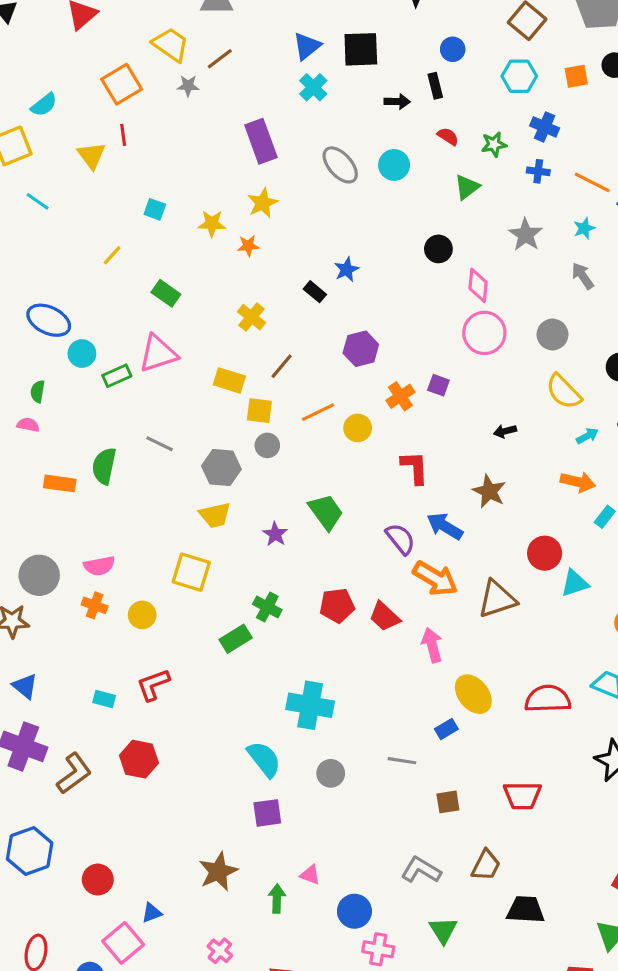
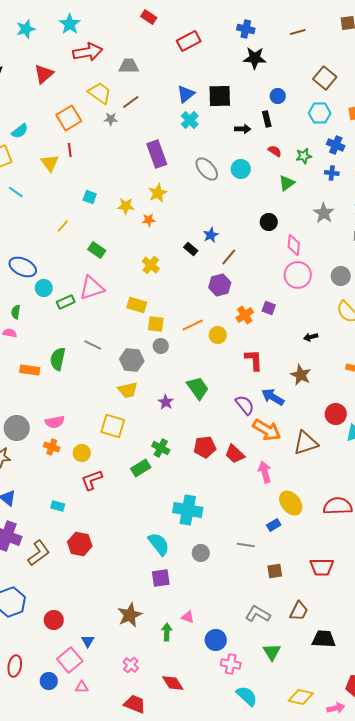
brown line: (282, 366) -> (229, 257), moved
red L-shape: (153, 685) -> (92, 480), moved
blue triangle: (152, 913) -> (88, 641), turned -40

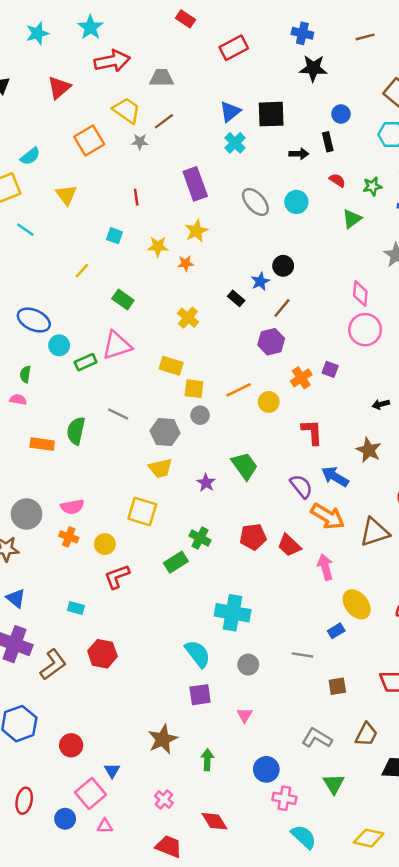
red line: (70, 150) -> (136, 197), moved
black circle: (269, 222) -> (283, 266), moved
pink triangle: (188, 617) -> (245, 715), moved, turned 40

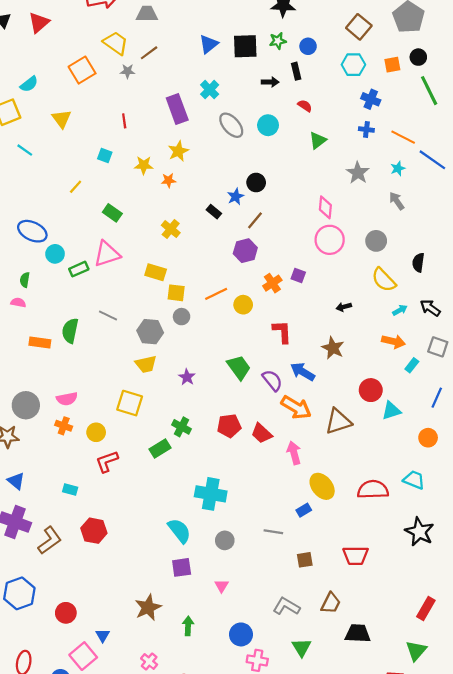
red triangle: (59, 88) -> (39, 23), moved
cyan cross: (235, 143) -> (210, 90), moved
green star: (372, 186) -> (278, 41), moved
green trapezoid: (245, 466) -> (239, 367), moved

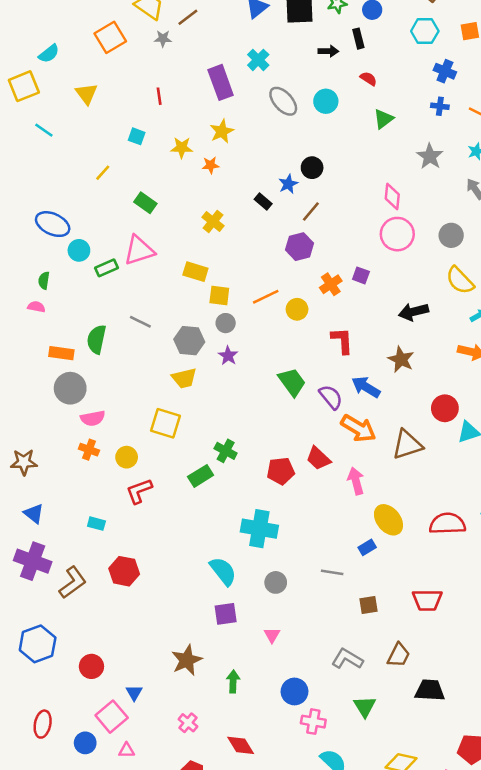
black arrow: (344, 307) -> (414, 312), size x1.6
purple star: (187, 377) -> (228, 356), moved
gray circle: (26, 405) -> (70, 388), moved
red pentagon: (229, 426) -> (281, 471), moved

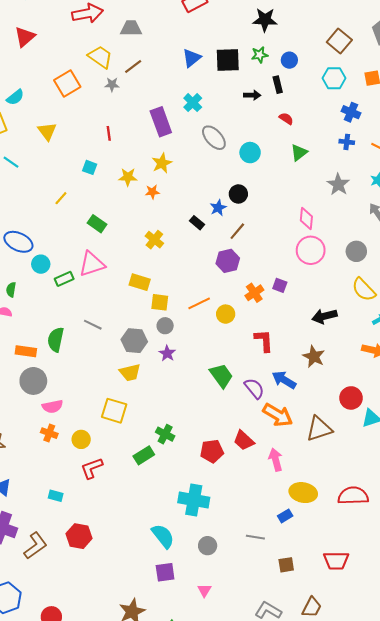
cyan circle: (326, 101) -> (250, 153), moved
yellow ellipse: (388, 520) -> (303, 493), turned -40

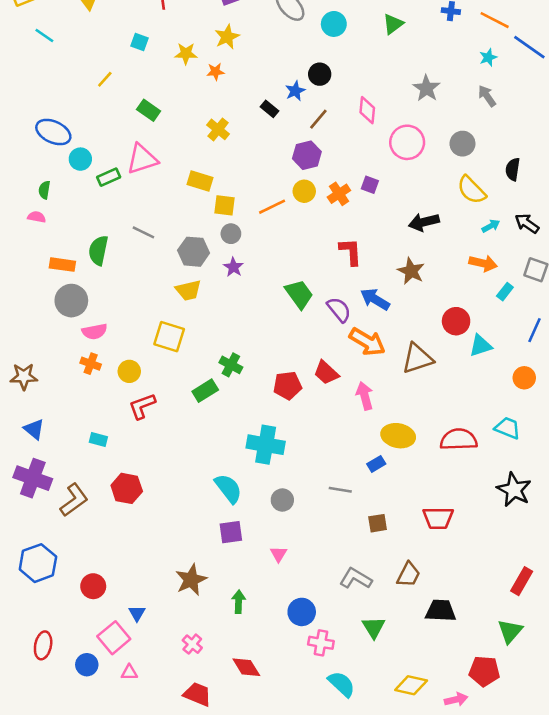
gray star: (338, 184) -> (426, 88), moved
pink diamond: (306, 218) -> (367, 110), moved
yellow circle: (226, 314) -> (304, 191), moved

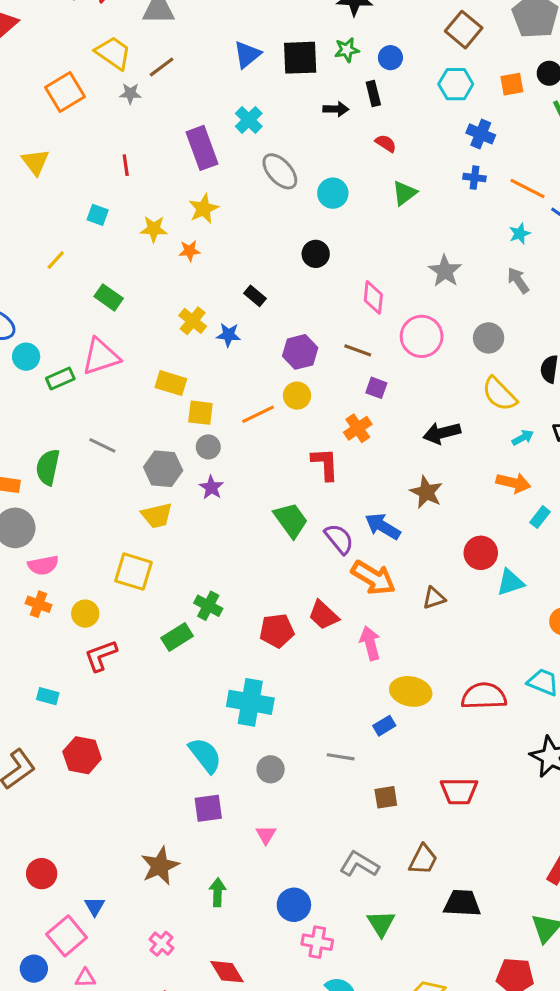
blue star: (295, 91) -> (228, 335), moved, turned 30
brown line: (318, 119) -> (358, 350), moved, turned 70
orange cross: (339, 194) -> (358, 428), moved
red L-shape: (351, 252) -> (325, 464), moved
brown triangle: (417, 358) -> (434, 598), size x0.6

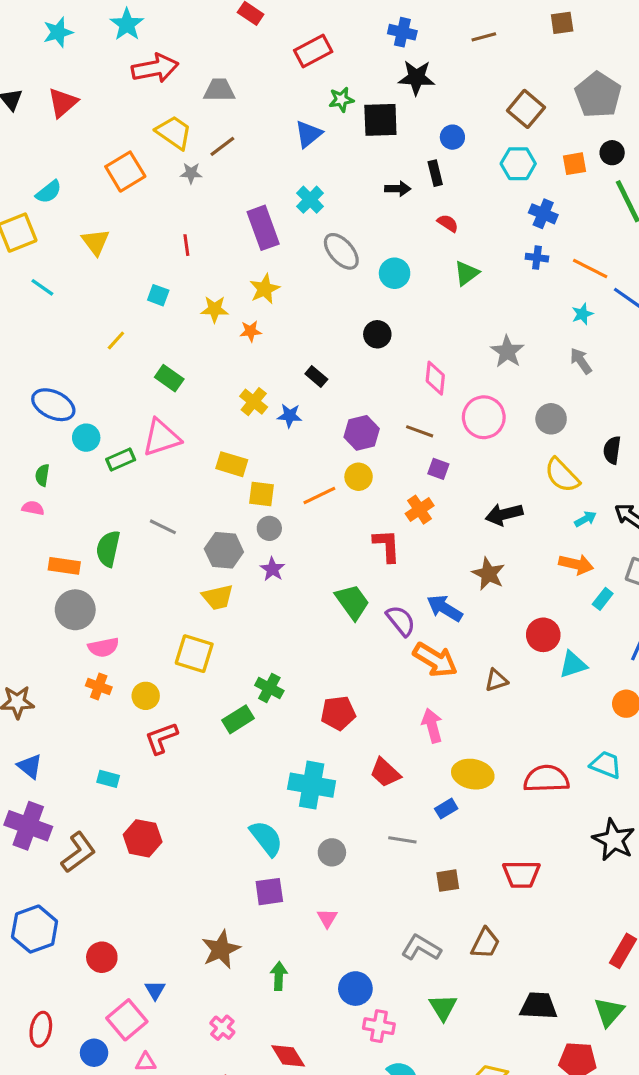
green star: (347, 50) -> (341, 100), moved
black square: (300, 58) -> (380, 120), moved
red trapezoid: (323, 615) -> (385, 773), moved
black trapezoid: (462, 903) -> (539, 1006), moved

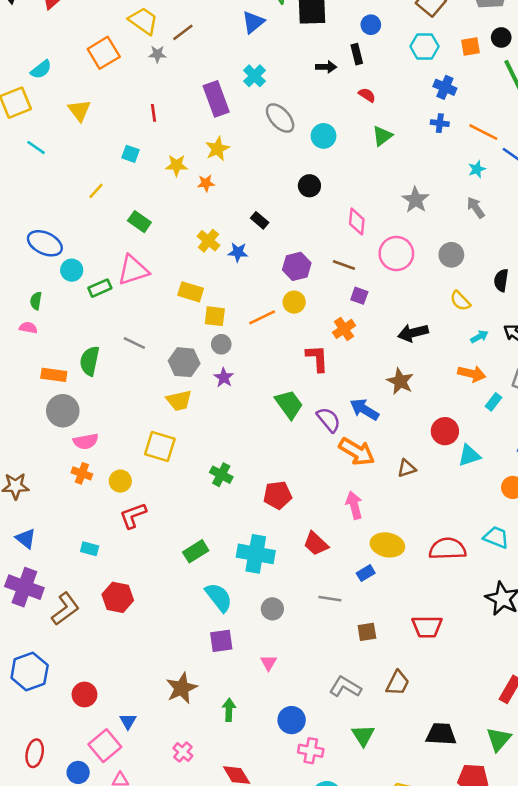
yellow semicircle: (562, 475) -> (460, 301), size x0.7
green rectangle: (238, 719) -> (196, 551), moved

